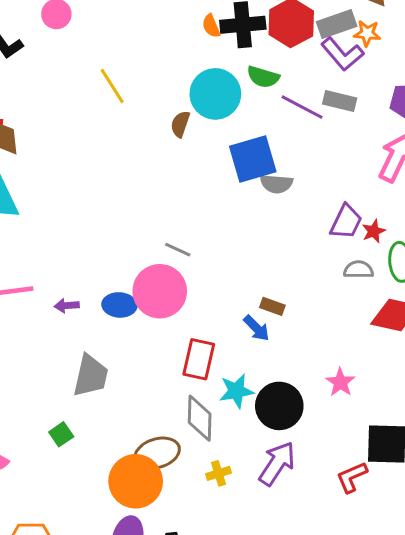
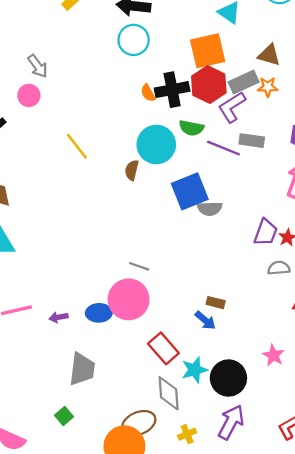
purple L-shape: (342, 54) -> (232, 107), moved, turned 104
red rectangle: (199, 359) -> (163, 348), turned -48

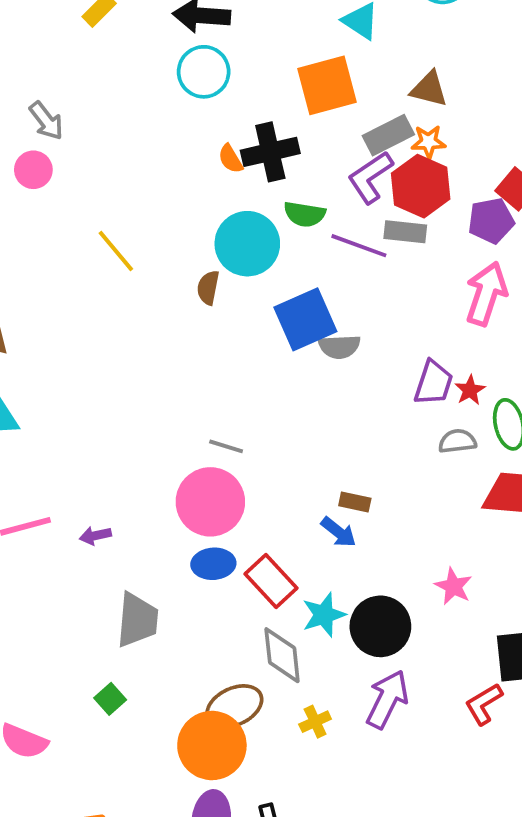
red hexagon: (209, 85) -> (421, 186), moved
blue ellipse: (99, 313) -> (213, 564), moved

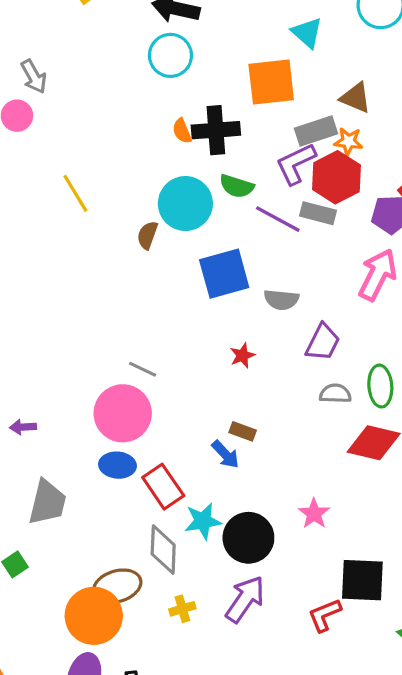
gray semicircle: (339, 347) -> (281, 300), moved
red star: (470, 390) -> (242, 356), moved

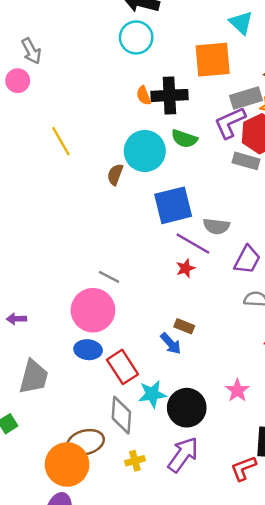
purple line: (278, 219) -> (193, 244), moved

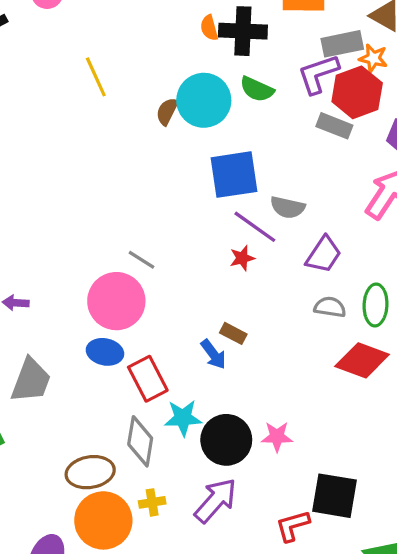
brown semicircle: (115, 174) -> (167, 111), moved
pink star: (237, 390) -> (277, 437), moved, turned 30
orange circle: (67, 464) -> (103, 520), moved

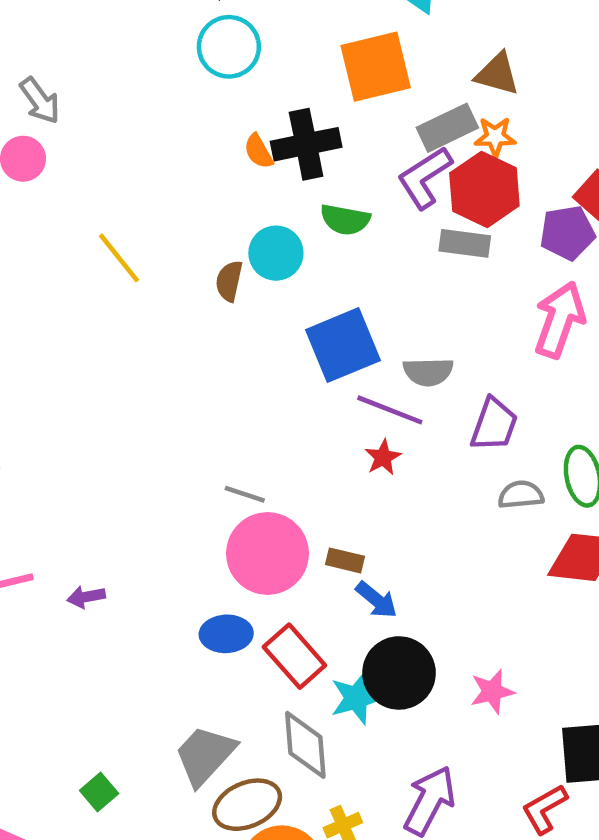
cyan circle: (204, 100) -> (276, 253), size x0.7
pink circle: (116, 301) -> (268, 553), moved
brown rectangle: (233, 333) -> (345, 560), moved
gray trapezoid: (31, 380) -> (205, 755), moved, turned -144
black circle: (226, 440) -> (399, 673), moved

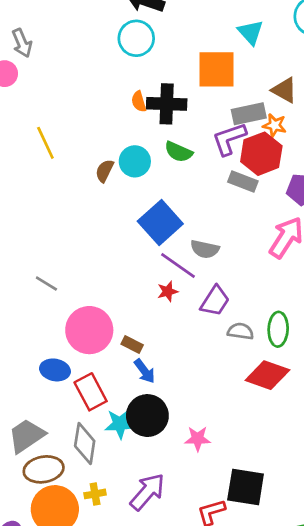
blue square: (343, 345) -> (160, 222), turned -33
purple trapezoid: (494, 425) -> (215, 301), moved
gray line: (245, 494) -> (46, 284), moved

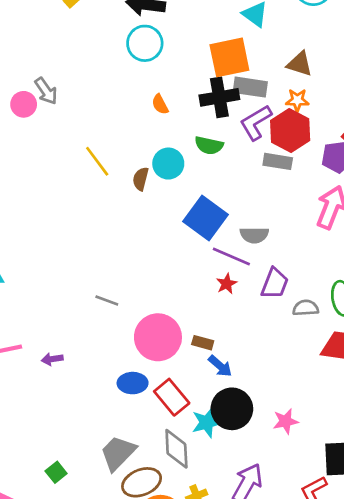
gray arrow: (22, 43) -> (46, 91), moved
black cross: (167, 104) -> (219, 97), moved
gray rectangle: (249, 114) -> (250, 87), moved, turned 32
yellow line: (45, 143) -> (97, 161), moved

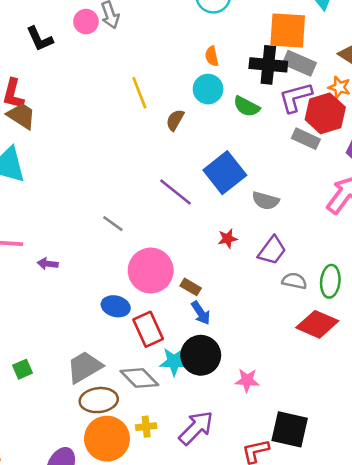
cyan circle: (168, 164) -> (208, 89), moved
purple line: (231, 256) -> (176, 192), moved
gray diamond: (176, 449) -> (139, 378), turned -57

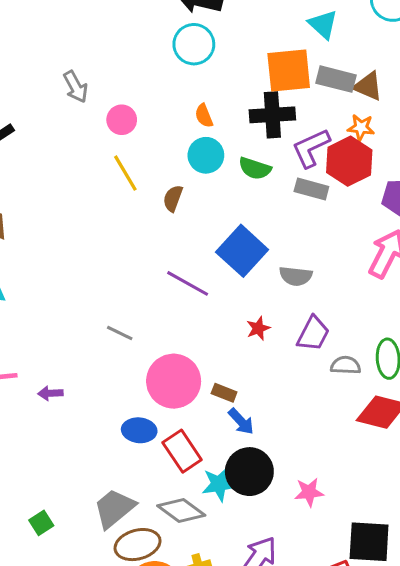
pink circle: (86, 22) -> (122, 120), moved
gray rectangle: (299, 63) -> (336, 79), moved
gray rectangle: (306, 139) -> (311, 189), moved

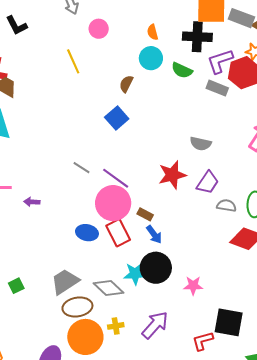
yellow line: (125, 173) -> (73, 61), moved
blue square: (242, 251) -> (117, 118), moved, size x0.7
purple line: (188, 283) -> (116, 178), moved
red star: (258, 328) -> (172, 175), size x1.8
red rectangle: (182, 451) -> (118, 233), moved

